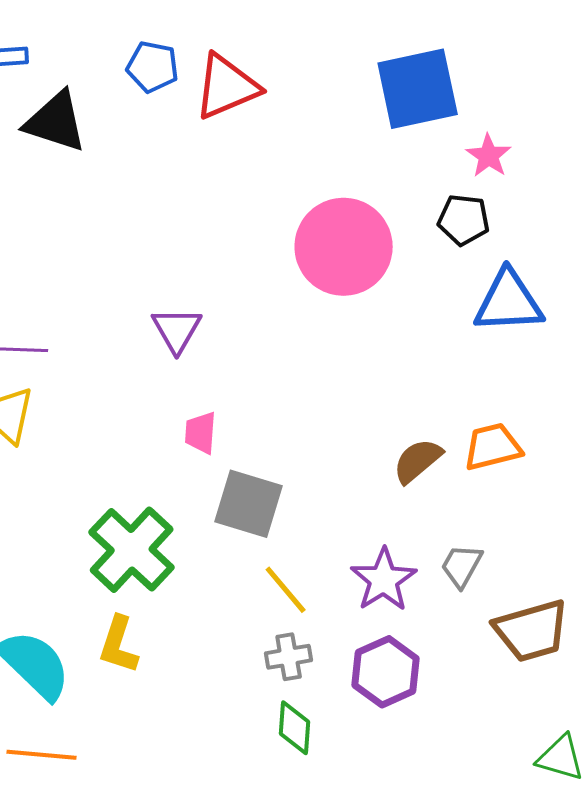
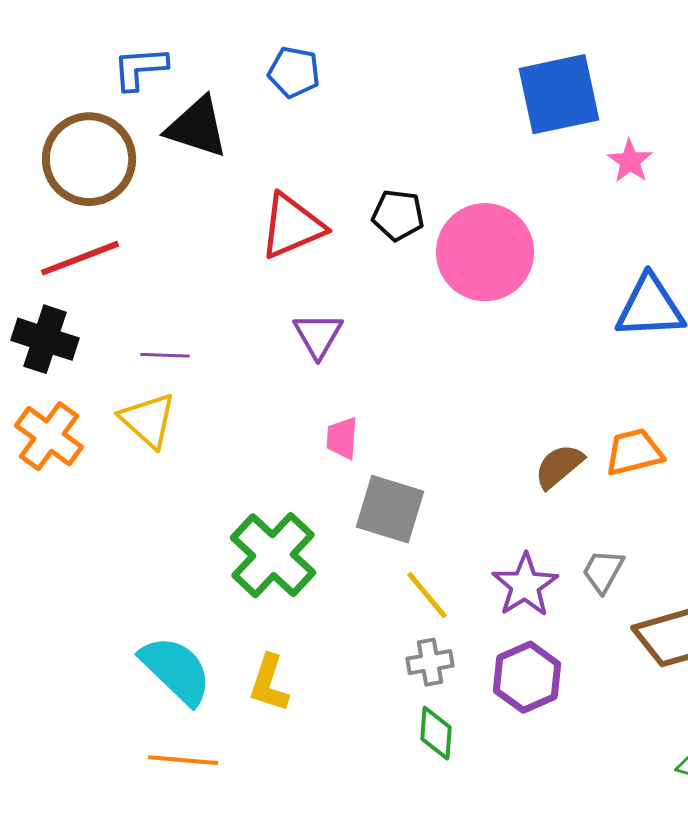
red triangle: (227, 87) -> (292, 226), moved
black pentagon: (464, 220) -> (398, 215), moved
yellow L-shape: (119, 645) -> (269, 683), moved

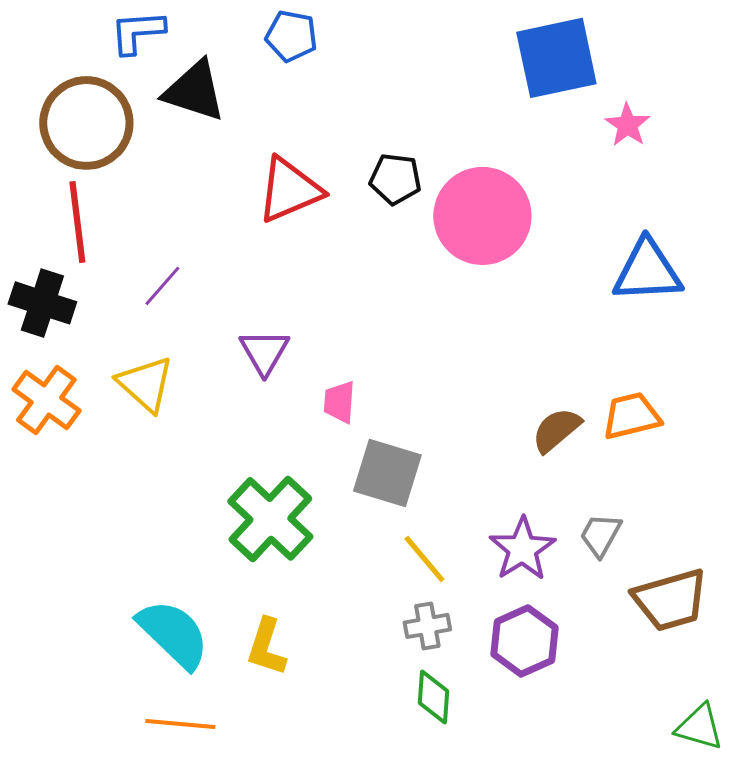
red line: (80, 258) -> (77, 222), turned -76
purple triangle: (318, 335) -> (264, 352), moved
purple line: (165, 355) -> (162, 286), moved, turned -51

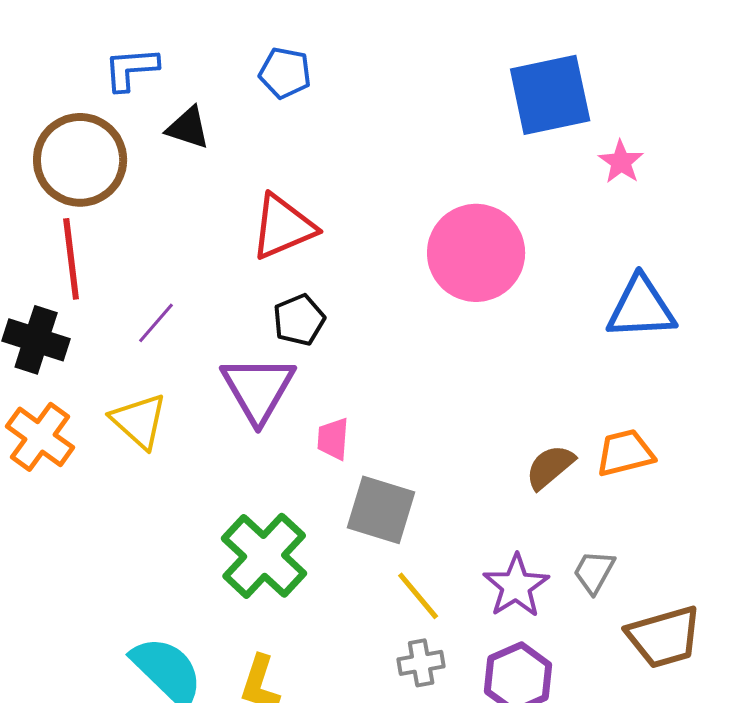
black triangle: (194, 91) -> (188, 128), size x0.7
black pentagon: (395, 179) -> (299, 320), moved, turned -30
purple triangle: (264, 352) -> (258, 389), size x1.5

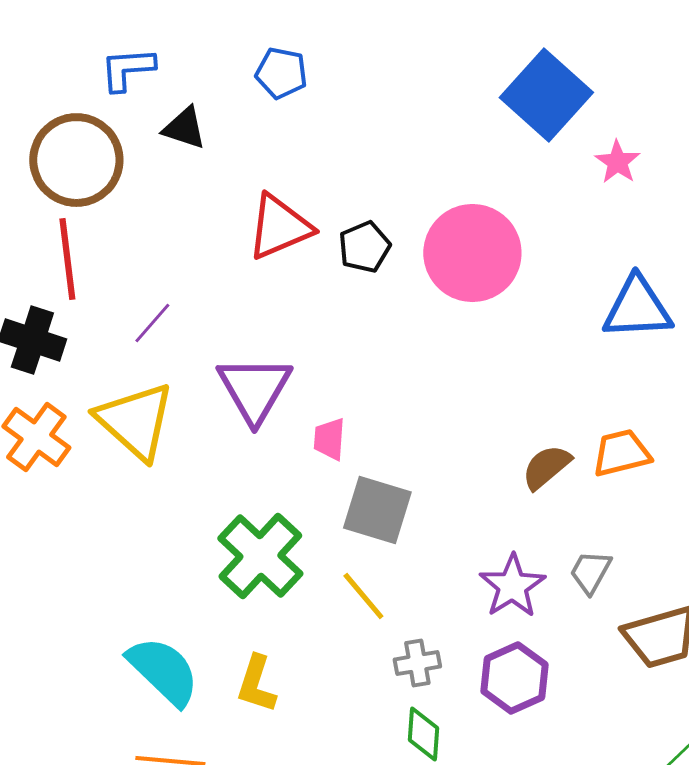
blue square: (550, 95) -> (546, 95), turned -36
black pentagon: (299, 320) -> (364, 247), moved
yellow triangle: (139, 421) -> (135, 421), size x1.4
yellow line: (418, 596) -> (363, 596), moved

